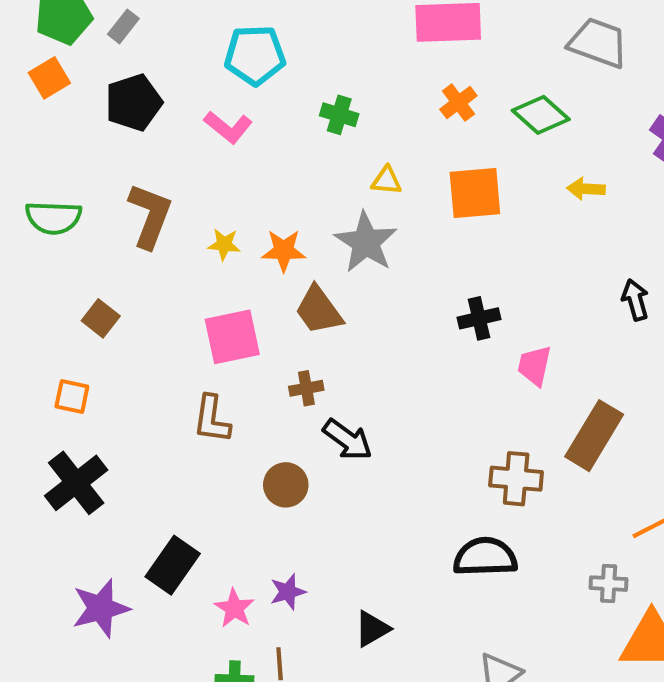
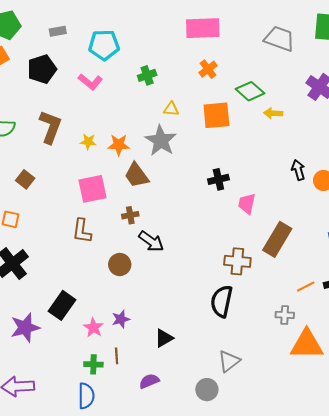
gray rectangle: (123, 26) -> (58, 31), moved, turned 42
green cross: (339, 115) -> (147, 75), turned -36
green diamond: (541, 115) -> (250, 91), moved
black semicircle: (485, 557) -> (222, 301), turned -76

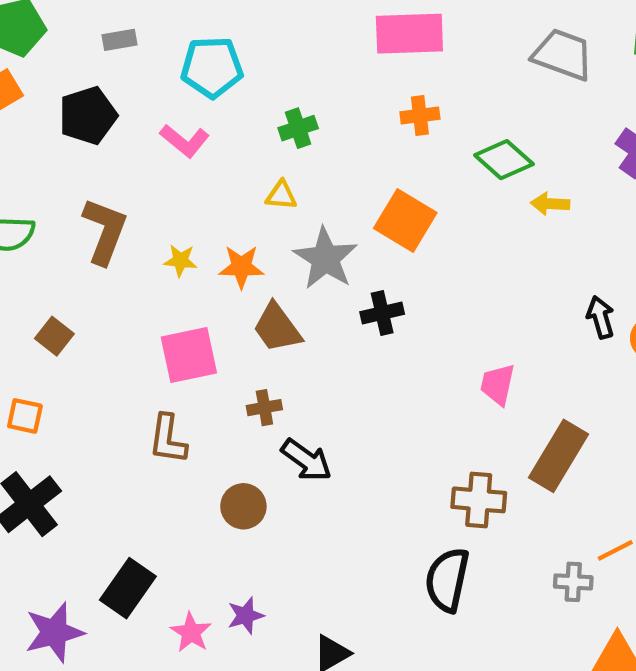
orange cross: (208, 69) -> (420, 116), turned 30
yellow triangle: (171, 109) -> (281, 195), moved
orange square: (216, 115) -> (405, 221), moved, turned 36
black cross: (218, 179) -> (382, 313), moved
gray cross: (285, 315) -> (573, 582), moved

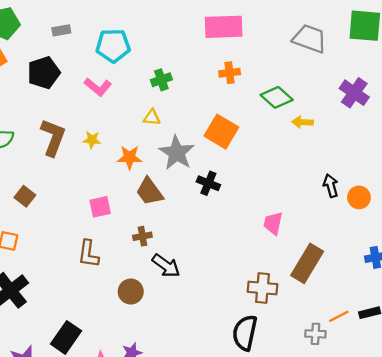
yellow star: (180, 260) -> (92, 140), moved
black cross: (382, 313) -> (208, 183), turned 35
pink square: (189, 355) -> (100, 207), size x0.7

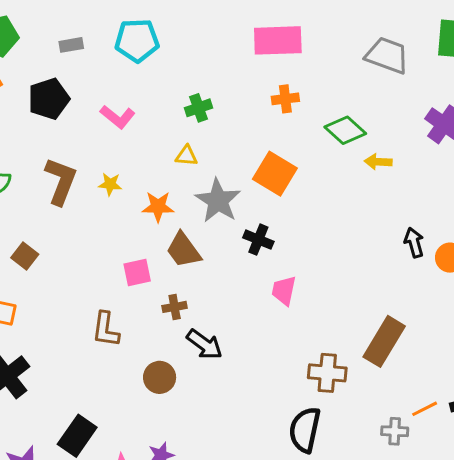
cyan pentagon: (113, 46) -> (137, 40), moved
pink square: (100, 207) -> (137, 273), moved
pink trapezoid: (273, 223) -> (284, 290), moved

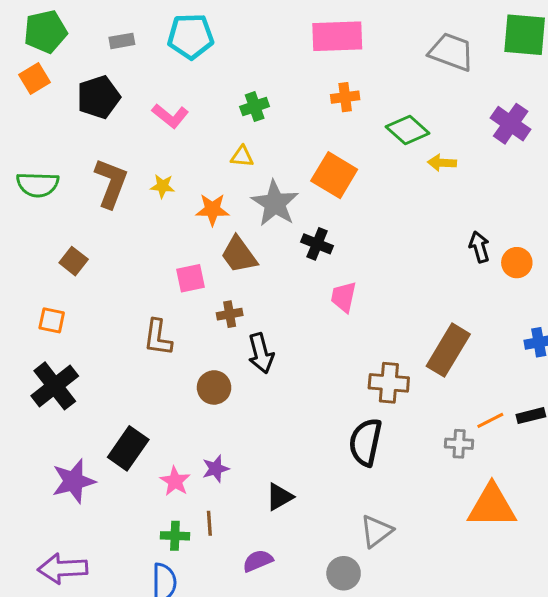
black arrow: (204, 344) -> (261, 353), turned 39

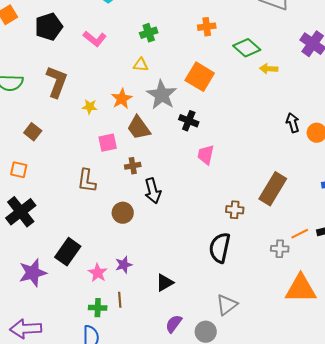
yellow star: (162, 186) -> (90, 107), moved
orange star: (212, 210) -> (122, 99), turned -30
brown cross: (389, 383) -> (235, 210), size x0.7
purple semicircle: (258, 561) -> (174, 324), moved, turned -30

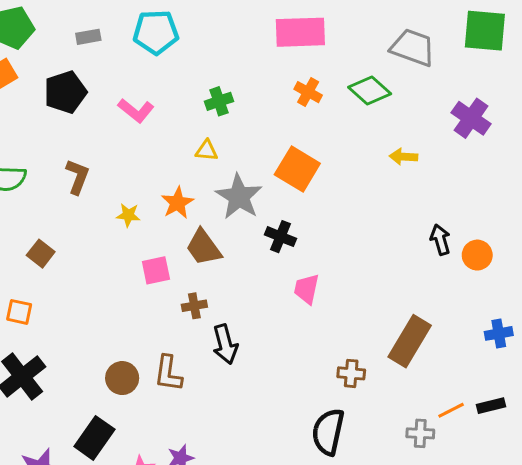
orange cross: (207, 27) -> (308, 92), turned 36
green diamond: (247, 48) -> (370, 91), moved
brown L-shape: (57, 82) -> (78, 177), size x0.7
brown L-shape: (87, 181) -> (168, 373), moved
brown circle: (123, 213) -> (122, 378), moved

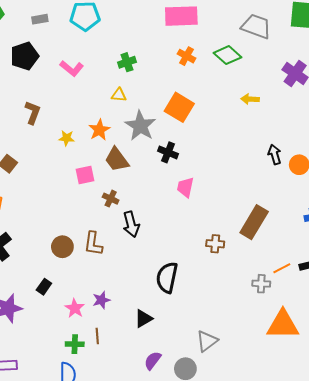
brown cross: (194, 306) -> (111, 199), turned 35
black semicircle: (328, 432) -> (167, 278), moved
black rectangle: (94, 438) -> (44, 287), size x0.6

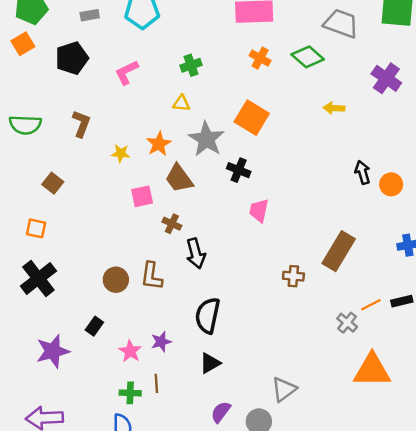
pink L-shape: (72, 68) -> (127, 72), turned 115
black semicircle: (167, 278) -> (208, 315), moved
gray cross: (261, 284) -> (347, 323), turned 36

